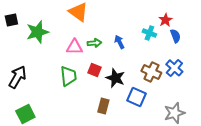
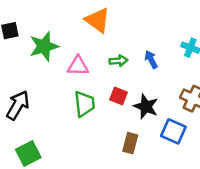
pink triangle: (74, 47) -> (78, 66), moved

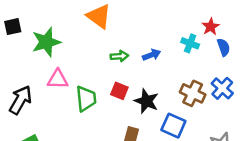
blue arrow: (151, 59) -> (152, 55), turned 96
pink triangle: (78, 66) -> (58, 79), moved

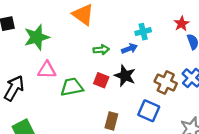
cyan cross: (190, 43) -> (143, 32), moved, turned -35
green trapezoid: (86, 99) -> (72, 87), turned -95
black star: (146, 101) -> (125, 76), moved

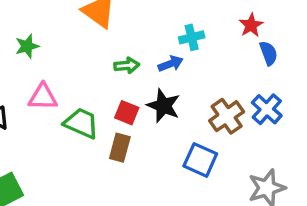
green star: (37, 37) -> (27, 46), size x0.6
brown cross: (166, 82) -> (227, 116), turned 30
green trapezoid: (72, 87) -> (81, 123), turned 35
brown rectangle: (111, 121) -> (120, 148), moved

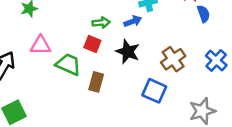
blue cross: (267, 109) -> (216, 60), moved
red square: (127, 113) -> (92, 44), moved

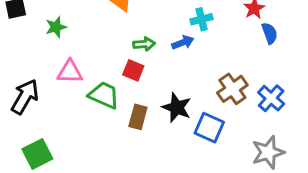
black star: (128, 52) -> (177, 108), moved
blue cross: (216, 60) -> (271, 98), moved

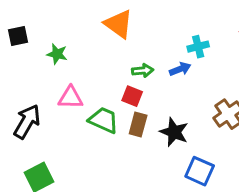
green star: (56, 27) -> (57, 54), turned 30
brown rectangle: (138, 117) -> (138, 125), moved
blue square: (209, 128) -> (200, 171), moved

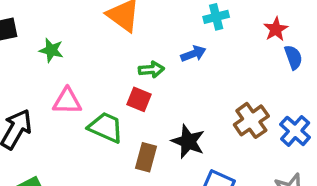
cyan cross: (198, 47) -> (216, 17), moved
blue arrow: (180, 69) -> (193, 54), moved
brown rectangle: (138, 125) -> (146, 157), moved

